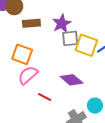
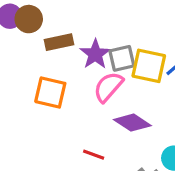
purple star: (62, 23) -> (95, 54), moved
pink semicircle: (28, 75) -> (108, 87), moved

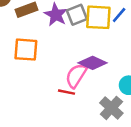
pink semicircle: (108, 87) -> (76, 76), moved

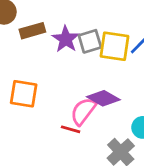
orange square: (26, 50) -> (24, 94), moved

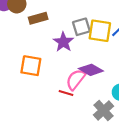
purple star: (66, 39) -> (63, 42), moved

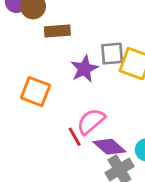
purple diamond: (91, 70) -> (109, 147), moved
red line: (66, 93) -> (75, 137), turned 32

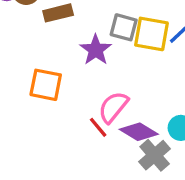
gray square: (112, 54) -> (124, 27), turned 30

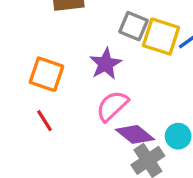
purple star: (96, 50) -> (106, 64), moved
red line: (98, 127) -> (44, 121), moved

